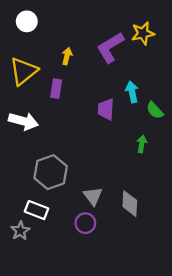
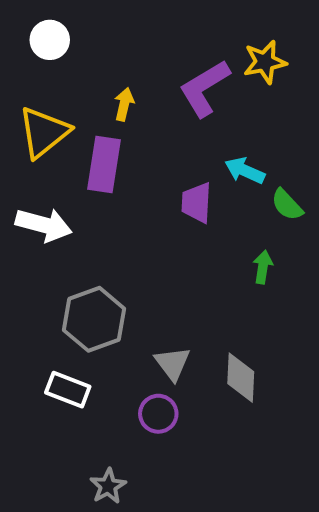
purple rectangle: (56, 89) -> (104, 165), size x1.5
cyan arrow: (132, 92) -> (245, 171), turned -54
gray star: (20, 231) -> (108, 486), moved

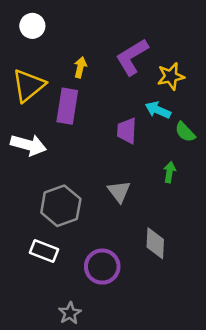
yellow star: (265, 62) -> (171, 76), moved
gray triangle: (172, 363) -> (119, 191), moved
purple circle: (158, 414) -> (102, 267), size x1.4

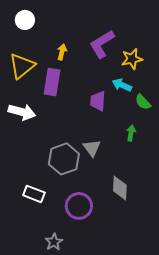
gray hexagon: (61, 206) -> (64, 159), moved

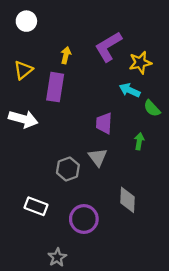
yellow triangle: (22, 66) -> (23, 70), size x0.7
purple trapezoid: (98, 101) -> (104, 123), moved
gray hexagon: (64, 159) -> (68, 169), size x0.7

